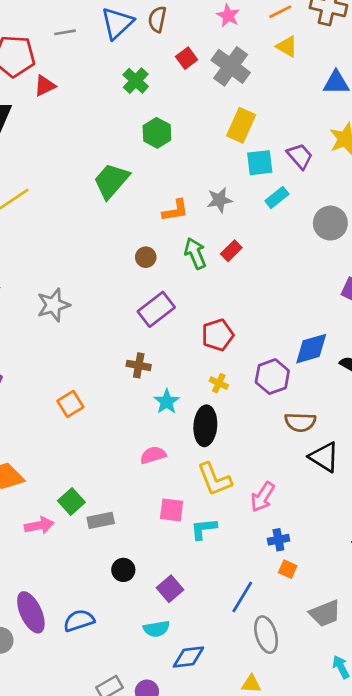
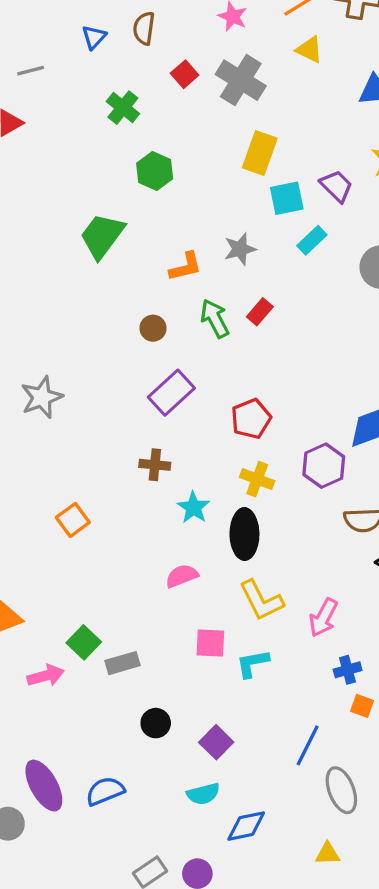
blue triangle: (117, 23) -> (94, 37), size x0.6
gray line: (65, 32) -> (31, 71), moved
yellow cross: (219, 383) -> (257, 479), size x1.4

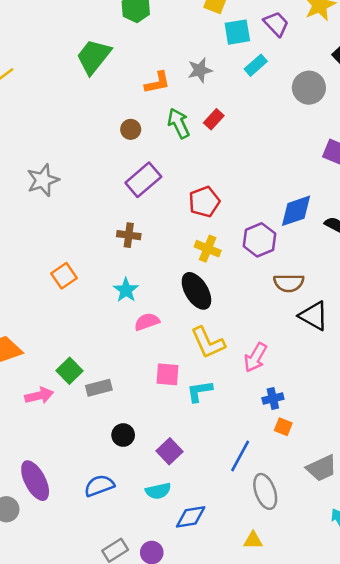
cyan star: (193, 507) -> (126, 290), moved
black ellipse: (244, 534) -> (196, 291), turned -33
blue semicircle: (105, 791) -> (99, 486), moved

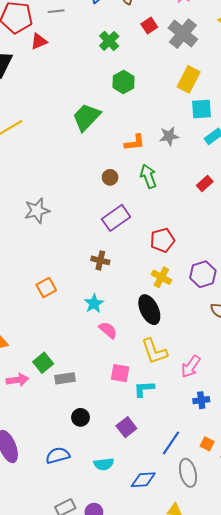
red rectangle: (214, 119) -> (205, 183), moved
pink semicircle: (147, 322) -> (108, 330), turned 54
orange square: (283, 427) -> (207, 444), moved
purple square: (170, 451) -> (126, 427), moved
blue diamond: (191, 517) -> (143, 480), moved

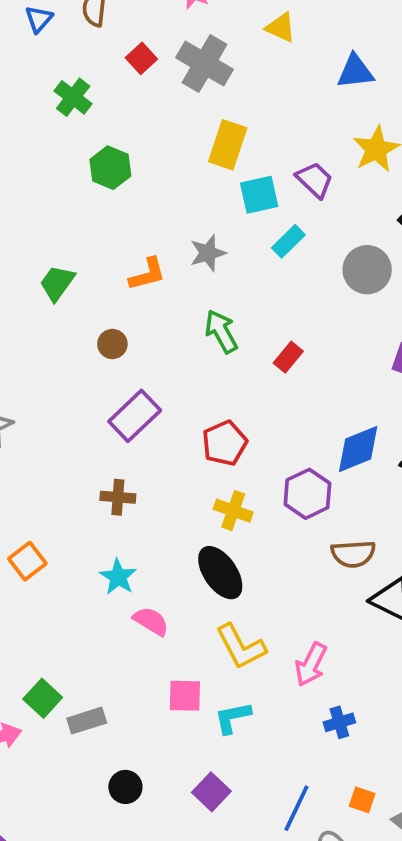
green trapezoid: (86, 117) -> (57, 283), moved, size x0.7
green arrow: (148, 176) -> (221, 331), moved
red rectangle: (205, 183) -> (288, 357), moved

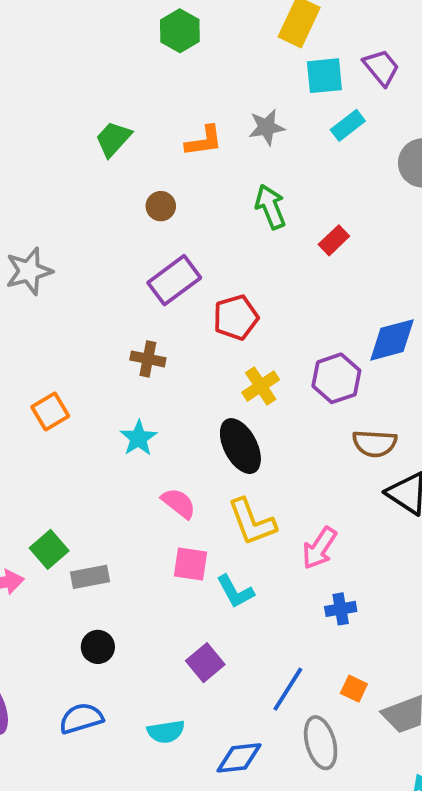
red pentagon: (225, 443) -> (236, 317), moved
yellow cross: (233, 511) -> (261, 386), turned 30
pink semicircle: (151, 621) -> (179, 503), moved
cyan L-shape: (233, 718) -> (235, 591), turned -114
black circle: (125, 787) -> (98, 647), moved

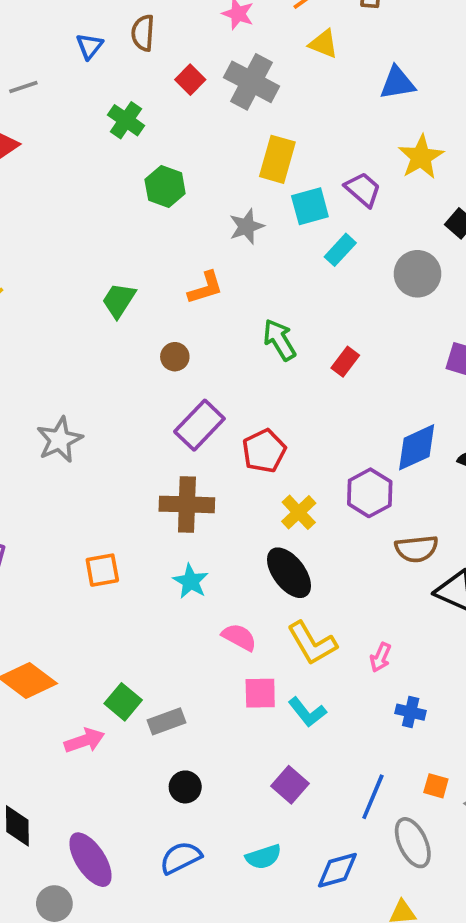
gray star: (267, 127) -> (246, 226), moved
brown cross: (148, 359) -> (187, 504), size x1.6
orange square: (50, 412) -> (102, 570), turned 30
pink arrow: (319, 548) -> (381, 657), size x0.7
blue cross: (341, 609) -> (411, 712), turned 32

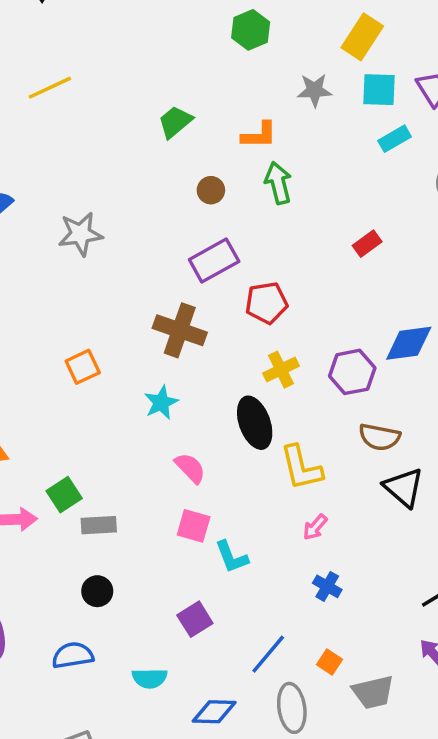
green arrow: (279, 340) -> (278, 183), moved
orange square: (102, 570) -> (83, 367), turned -32
yellow L-shape: (312, 643) -> (301, 468), moved

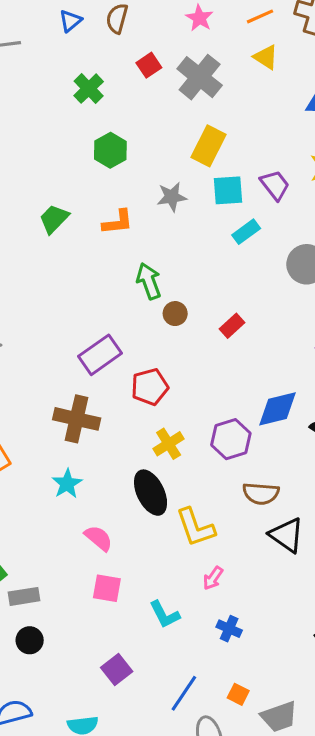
green trapezoid: (175, 122) -> (54, 219), moved
orange L-shape: (259, 135) -> (118, 222), moved
brown circle: (211, 190) -> (175, 314), moved
cyan L-shape: (232, 557) -> (165, 614), moved
black circle: (97, 591) -> (30, 640), moved

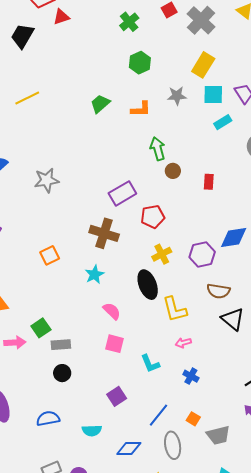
red rectangle: (232, 326) -> (209, 182), turned -49
pink arrow: (213, 578) -> (183, 343), turned 35

